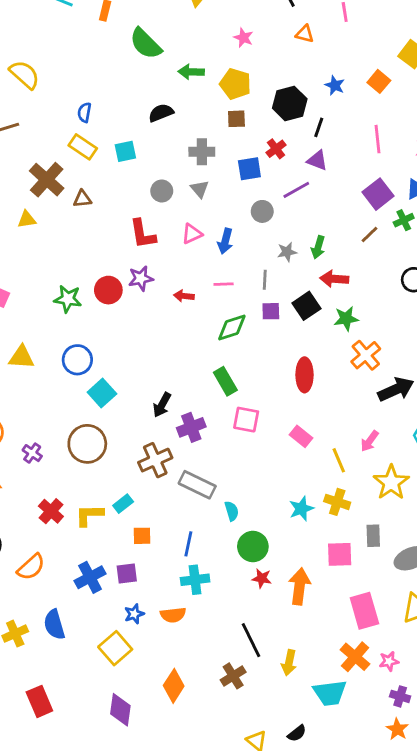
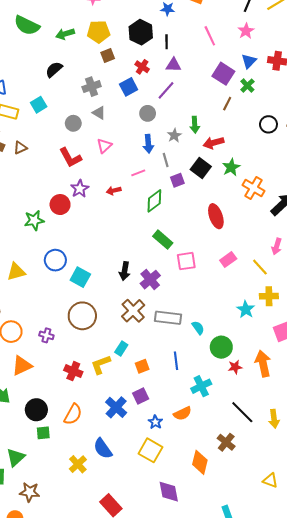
blue arrow: (225, 241) -> (148, 144), moved
pink rectangle: (301, 436) -> (228, 260), turned -56
cyan cross: (195, 580) -> (201, 386), moved
brown cross: (233, 676) -> (226, 442), moved

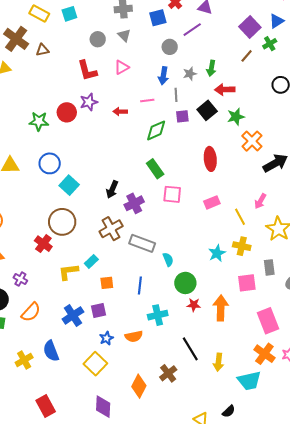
purple cross: (46, 335) -> (20, 279), moved
red cross: (73, 371) -> (43, 244), moved

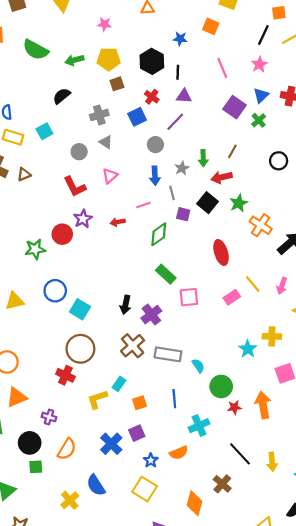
brown line: (247, 56) -> (232, 151), moved
purple square: (182, 116) -> (183, 214), turned 32
yellow line: (240, 217) -> (253, 284), moved

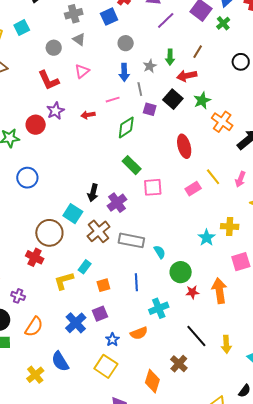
purple line: (175, 122) -> (166, 20), moved
cyan square: (80, 309) -> (73, 214), moved

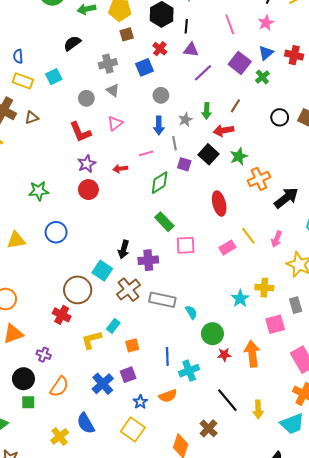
orange cross: (222, 122) -> (259, 179), turned 30
red circle: (36, 125) -> (88, 190), moved
purple cross: (117, 203) -> (148, 260), turned 30
blue line: (136, 282) -> (167, 356), moved

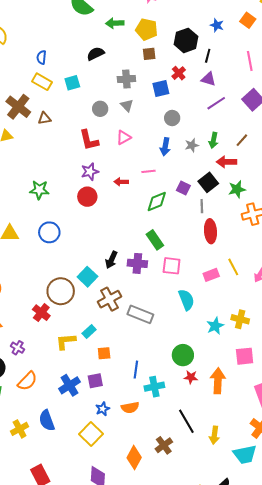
gray line: (175, 143) -> (202, 206), moved
purple cross: (148, 260) -> (137, 263), moved
cyan semicircle: (191, 312) -> (186, 300), moved, size x1.5

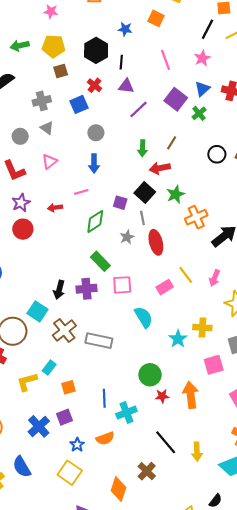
gray star: (192, 145) -> (127, 237), moved

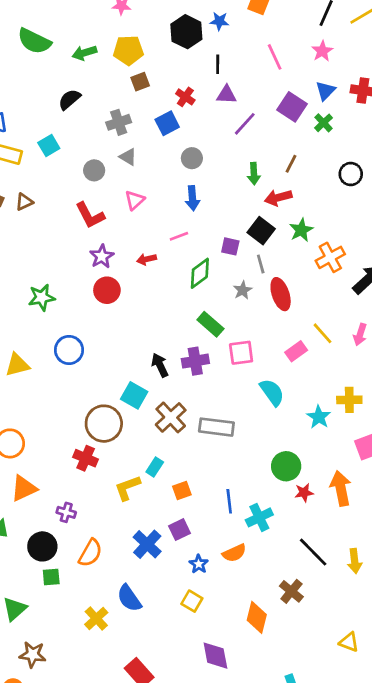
black hexagon: (96, 50) -> (186, 32), moved
black arrow: (59, 290) -> (160, 365), turned 144
yellow square: (70, 473) -> (192, 601), size x0.7

